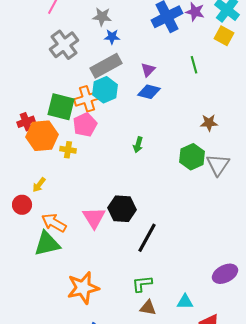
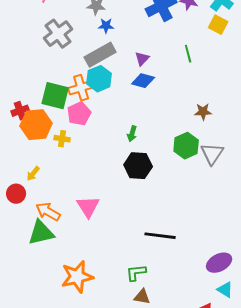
black hexagon: (122, 209) -> (138, 166), moved
black line: (147, 238) -> (160, 236), moved, turned 68
cyan triangle: (185, 302) -> (225, 290), moved, turned 30

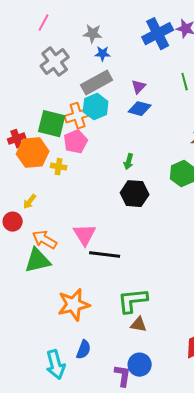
black line: (160, 236) -> (105, 255), moved
green L-shape: (136, 273) -> (133, 301), size x1.5

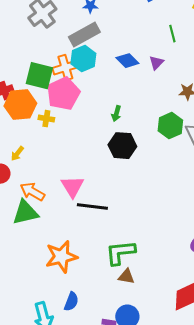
purple triangle: (139, 87) -> (156, 63), moved
blue diamond: (140, 109) -> (127, 61), turned 30
pink pentagon: (76, 142) -> (63, 94), size x1.4

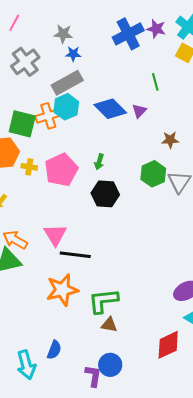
blue diamond: (127, 61) -> (110, 109), size x1.4
pink pentagon: (63, 94) -> (61, 170), moved
orange star: (61, 257) -> (62, 290), moved

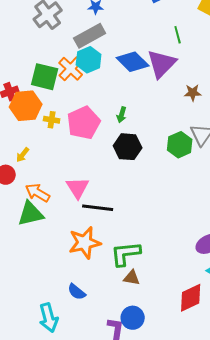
purple triangle: (139, 111) -> (162, 64), size x2.0
orange cross: (48, 116) -> (71, 69), turned -30
green hexagon: (153, 174) -> (180, 145), moved
blue semicircle: (54, 350) -> (77, 292), moved, turned 108

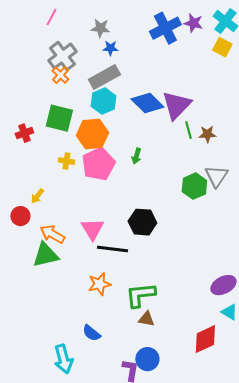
green line: (178, 35) -> (188, 130), moved
orange cross: (71, 69) -> (60, 75), moved, size x0.7
orange hexagon: (26, 106) -> (92, 134), moved
black hexagon: (128, 147) -> (142, 222), moved
orange star: (85, 243) -> (99, 284), size x0.7

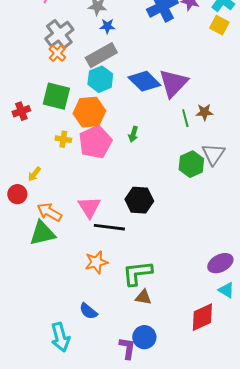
green line: (188, 130) -> (185, 118), moved

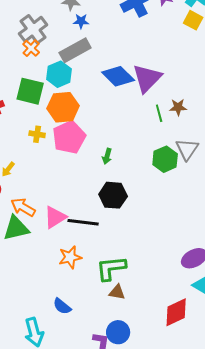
cyan hexagon: (100, 79) -> (59, 74), moved
green arrow: (133, 134) -> (107, 156), moved
pink triangle: (89, 207) -> (55, 217), moved, turned 30

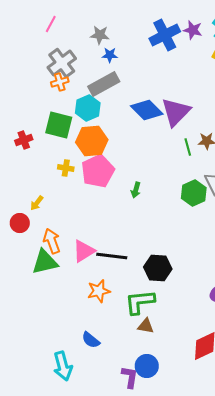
orange cross: (31, 48) -> (60, 82), turned 30
black hexagon: (113, 195) -> (158, 268), moved
orange arrow: (23, 207) -> (52, 241), turned 40

